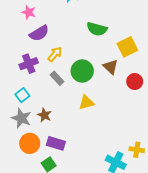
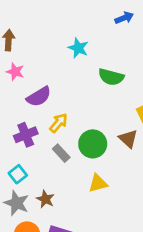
pink star: (29, 12) -> (15, 72), moved
green semicircle: (97, 29) -> (111, 77), moved

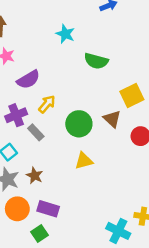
gray rectangle: (61, 153) -> (36, 132), moved

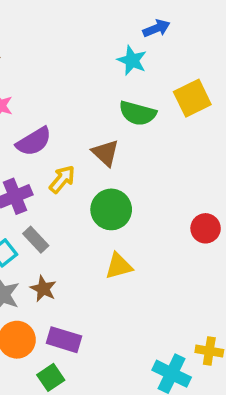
cyan star: (65, 34) -> (132, 60), moved
yellow square: (132, 95) -> (192, 98), moved
brown triangle: (112, 119) -> (106, 153), moved
gray rectangle: (36, 132) -> (36, 240), moved

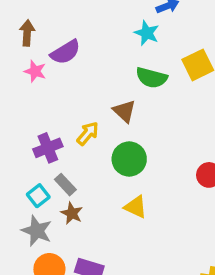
purple semicircle: (34, 142) -> (65, 52), moved
yellow triangle: (119, 266) -> (136, 207), turned 40
brown star: (43, 289) -> (72, 213), moved

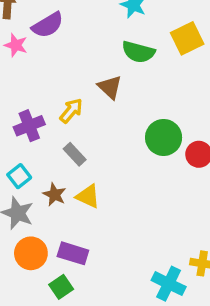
green circle: (129, 159) -> (164, 137), moved
gray rectangle: (65, 185) -> (75, 154), moved
yellow triangle: (136, 207) -> (88, 196), moved

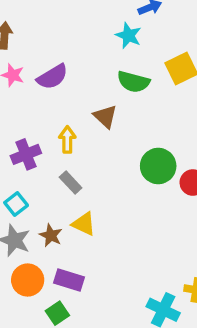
purple semicircle: (48, 25) -> (52, 77), moved
yellow arrow: (71, 111) -> (67, 140), turned -40
brown star: (54, 195) -> (51, 235), moved

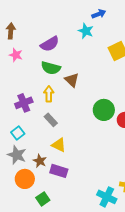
purple semicircle: (52, 77) -> (50, 44), moved
green semicircle: (133, 82) -> (51, 68), moved
brown star: (51, 235) -> (40, 161), moved
purple rectangle: (69, 280) -> (59, 171), moved

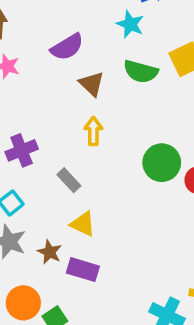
green semicircle: (51, 68) -> (141, 72), moved
brown triangle: (72, 80) -> (92, 84), moved
yellow arrow: (49, 94) -> (93, 131), moved
orange circle: (25, 179) -> (23, 303), moved

